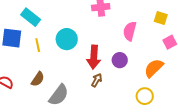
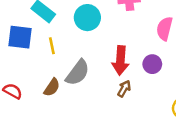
cyan circle: (67, 39) -> (87, 18), moved
gray semicircle: (59, 95) -> (78, 73), moved

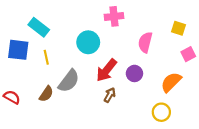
cyan circle: (87, 18) -> (88, 42), moved
red arrow: (120, 60) -> (106, 70), turned 35

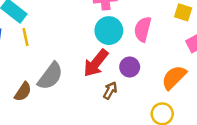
cyan circle: (88, 42) -> (109, 31), moved
yellow line: (46, 57) -> (26, 37), moved
brown arrow: (110, 95) -> (110, 90), moved

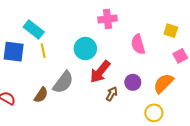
pink semicircle: (143, 29) -> (138, 44), turned -30
cyan circle: (109, 31) -> (85, 49), moved
purple circle: (130, 67) -> (133, 82), moved

